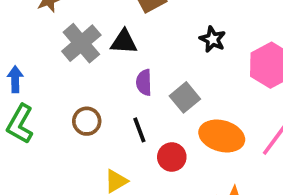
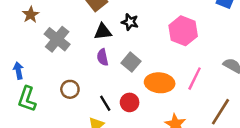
black star: (213, 39) -> (130, 22), moved
black triangle: (124, 42) -> (103, 32), moved
black line: (139, 130) -> (105, 103), moved

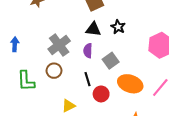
gray cross: (57, 39) -> (59, 45), moved
green L-shape: (27, 99) -> (26, 81), moved, turned -35
black line: (105, 103) -> (88, 79), moved

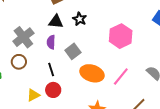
red circle: (101, 94) -> (53, 90), moved

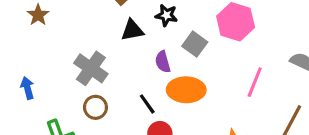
purple semicircle: (51, 42) -> (163, 62), moved
gray square: (73, 51) -> (195, 44), moved
orange ellipse: (92, 73) -> (186, 90), moved

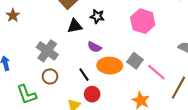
gray square: (195, 44) -> (135, 61), moved
purple semicircle: (163, 62) -> (94, 47), turned -48
pink line: (255, 82) -> (156, 72), moved, turned -72

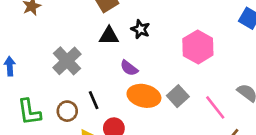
pink line: (156, 72) -> (215, 107), moved
black line: (84, 75) -> (94, 100), moved
brown circle: (50, 76) -> (67, 111), moved

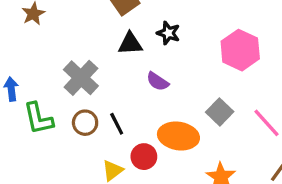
orange ellipse: (144, 96) -> (178, 136), moved
brown circle: (67, 111) -> (85, 123), moved
green L-shape: (29, 112) -> (38, 118), moved

